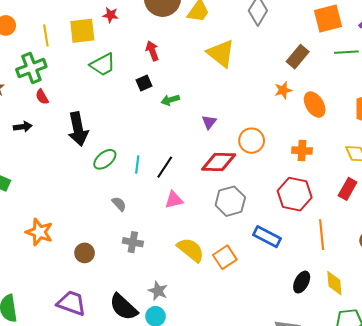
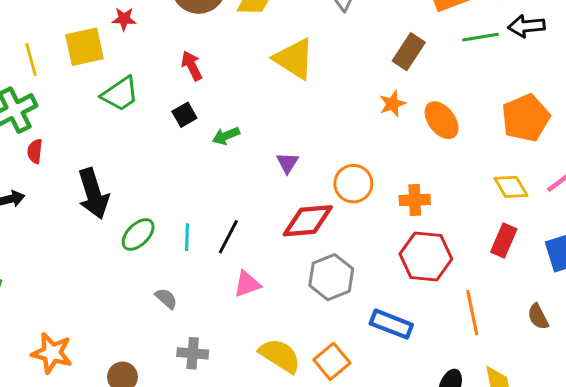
red semicircle: (42, 97) -> (35, 151), turned 42
orange cross: (302, 151) -> (415, 200), moved

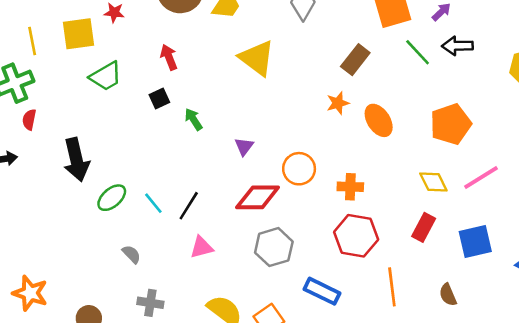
green line: (481, 37) -> (418, 52), turned 52
green arrow: (226, 136) -> (193, 119), turned 75
cyan line: (187, 237) -> (153, 203), turned -45

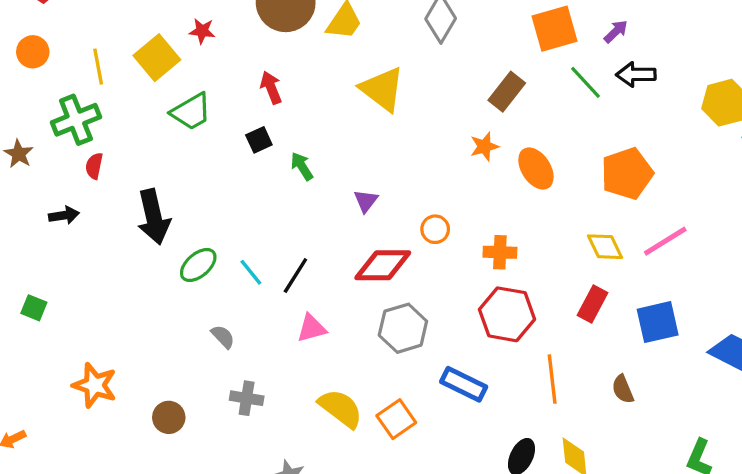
yellow square: (79, 34) -> (157, 58), turned -32
orange circle: (299, 169) -> (435, 229), size x0.7

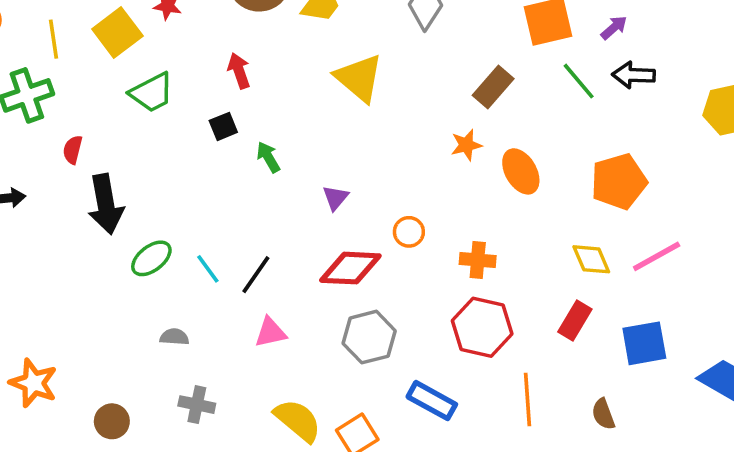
red semicircle: (94, 166) -> (73, 150), moved
gray semicircle: (223, 337) -> (174, 337), turned -45

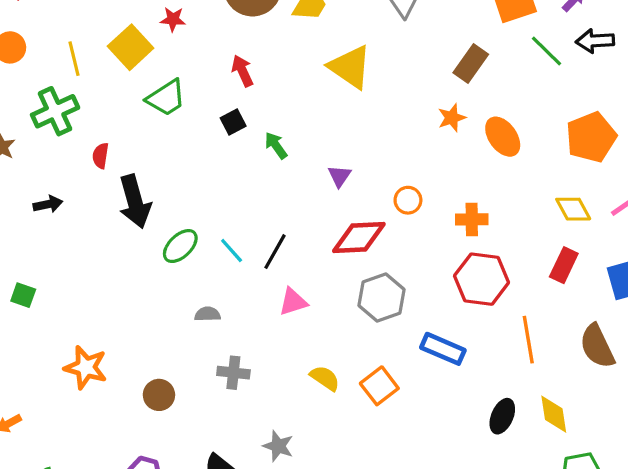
brown semicircle: (603, 414) -> (597, 346), size x1.6
yellow semicircle: (298, 420) -> (325, 378), size x0.7

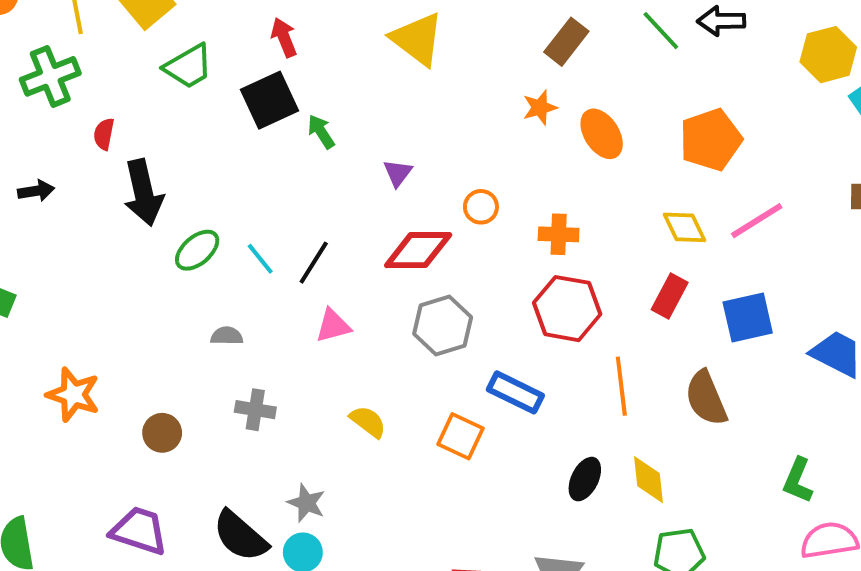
black square: (233, 122) -> (270, 100), size x1.8
orange square: (379, 386) -> (460, 436), moved, turned -30

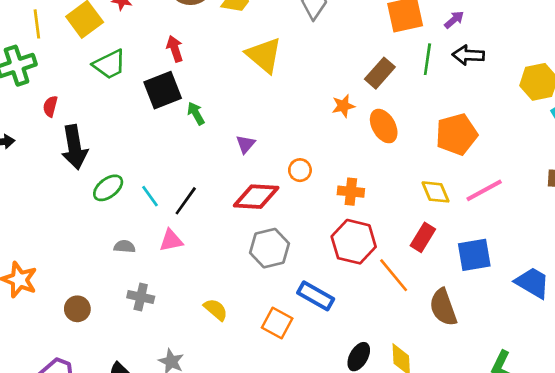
green line: (661, 31) -> (427, 59), turned 48
brown rectangle: (566, 42) -> (380, 73), moved
pink triangle: (333, 326) -> (171, 240), moved
orange line: (621, 386) -> (394, 275), moved, turned -36

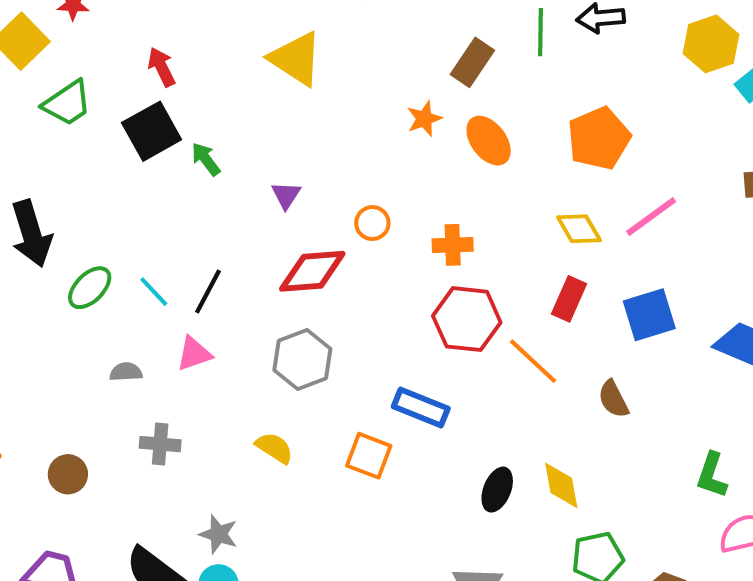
gray hexagon: (269, 248) -> (302, 360), moved
brown semicircle: (443, 307) -> (613, 399), size x0.7

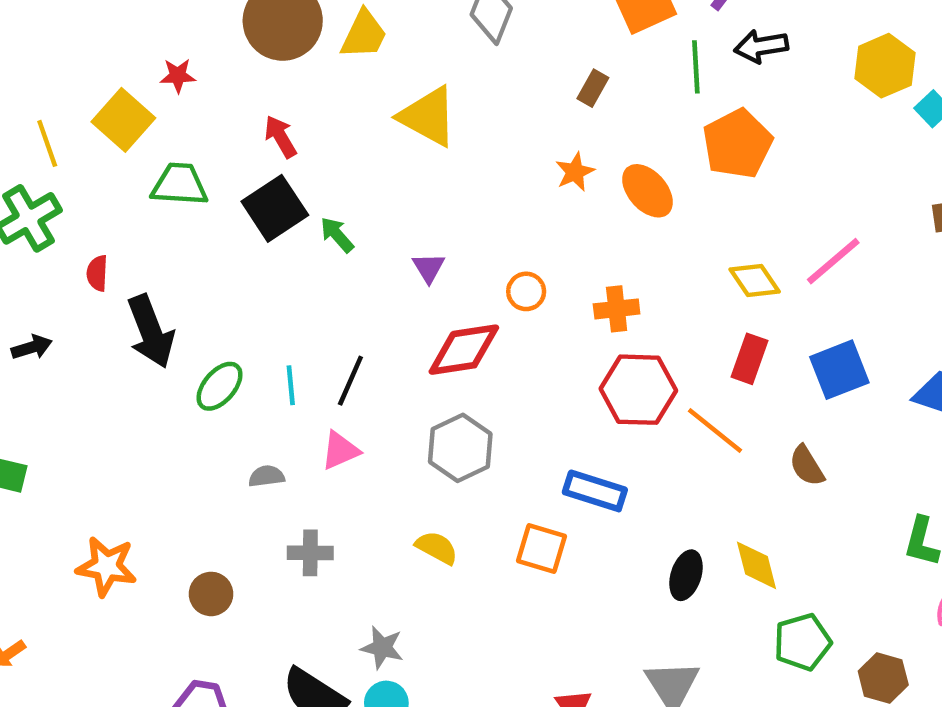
brown rectangle: (472, 62) -> (593, 88), moved, size x0.7
green trapezoid: (67, 103) -> (180, 185), turned -138
orange pentagon: (599, 138) -> (737, 144), moved
cyan line: (154, 292) -> (291, 385), turned 42

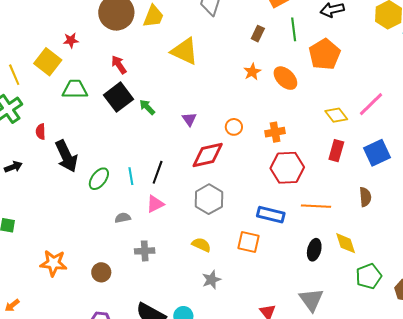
green line: (696, 67) -> (294, 29), moved
orange line: (715, 431) -> (316, 206), moved, turned -32
brown semicircle: (807, 466) -> (365, 197), turned -150
gray star: (382, 648) -> (211, 280), moved, turned -30

